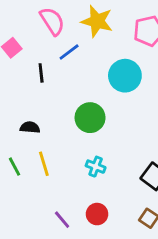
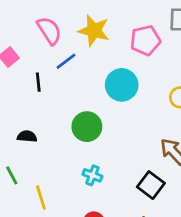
yellow line: (44, 164) -> (41, 198), moved

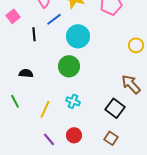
cyan circle: (122, 85) -> (78, 36), moved
yellow line: (41, 198) -> (45, 109), moved, turned 42

